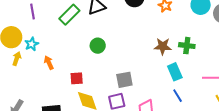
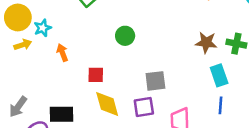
yellow arrow: (17, 59) -> (23, 45), turned 48
blue line: (178, 96) -> (220, 105), turned 32

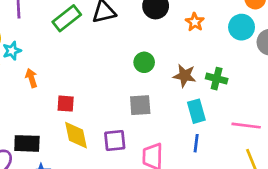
green circle: (125, 36) -> (144, 62), moved
gray square: (155, 81) -> (140, 105), moved

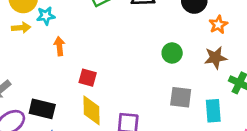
orange star: (195, 22) -> (218, 25), moved
brown star: (185, 76) -> (215, 58), moved, turned -30
gray square: (140, 105) -> (181, 97), moved

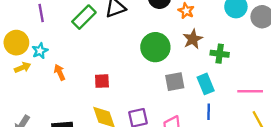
green circle: (172, 53) -> (155, 47), size x1.6
red square: (88, 78) -> (102, 81), moved

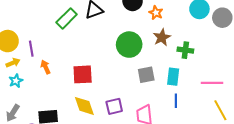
purple line: (41, 13) -> (31, 49), moved
cyan star: (40, 51) -> (16, 81), moved
red square: (102, 81) -> (83, 74), size x1.5
cyan rectangle: (206, 84) -> (173, 77), turned 30

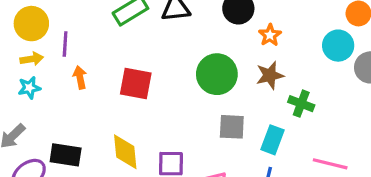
red square: (83, 74) -> (136, 84), moved

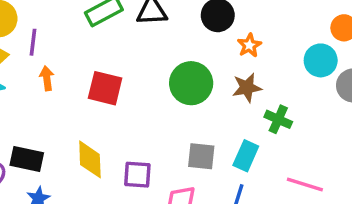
gray square: (232, 127) -> (201, 156), moved

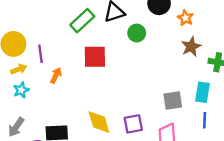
orange arrow: (47, 78) -> (56, 75), turned 49
green circle: (191, 83) -> (137, 33), moved, size x0.6
red square: (105, 88) -> (95, 57), moved

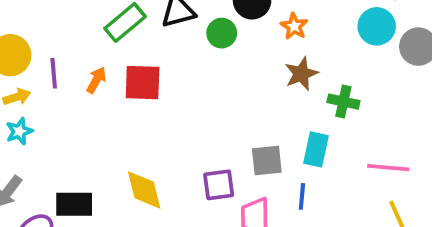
green circle: (137, 33) -> (222, 33), moved
orange arrow: (56, 75) -> (96, 80), moved
blue line: (205, 120) -> (302, 196), moved
purple square: (133, 124) -> (219, 185), moved

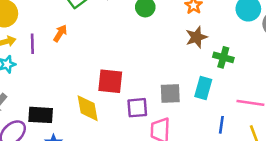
purple line: (54, 73) -> (32, 44), moved
red square: (143, 83) -> (110, 81), moved
blue line: (302, 196) -> (221, 125), moved

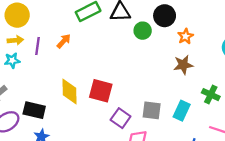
green cross: (223, 57) -> (211, 95), moved
yellow diamond: (88, 108) -> (69, 92), moved
purple square: (137, 108) -> (121, 118), turned 30

